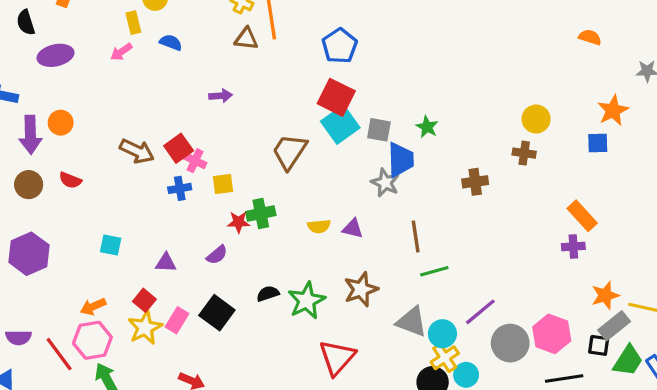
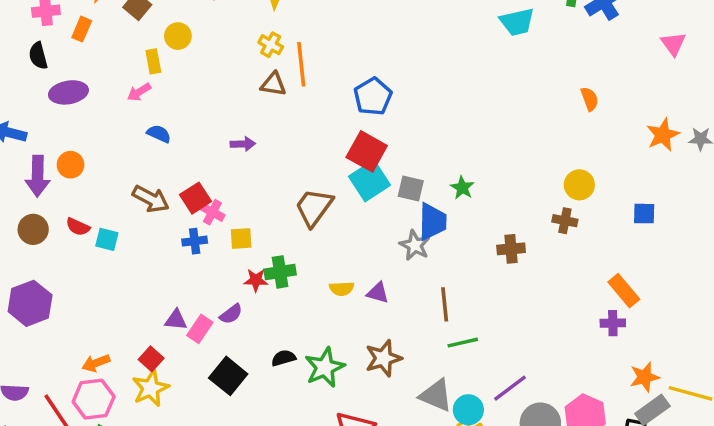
orange semicircle: (590, 37) -> (590, 99), moved, turned 50
blue semicircle: (171, 42) -> (159, 134), moved
orange star: (613, 110) -> (663, 135), moved
cyan square: (111, 245) -> (107, 239), moved
pink rectangle: (177, 320) -> (200, 329), moved

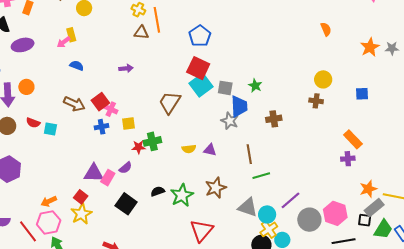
yellow rectangle: (153, 61) -> (71, 35), moved
brown cross: (511, 249) -> (274, 119), moved
purple triangle: (176, 320) -> (94, 173), size x1.5

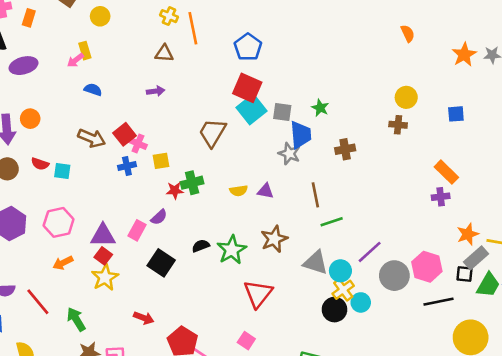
brown triangle: (141, 33) -> (164, 53), moved
purple triangle: (94, 173) -> (103, 236), moved
pink hexagon: (49, 222) -> (59, 222), moved

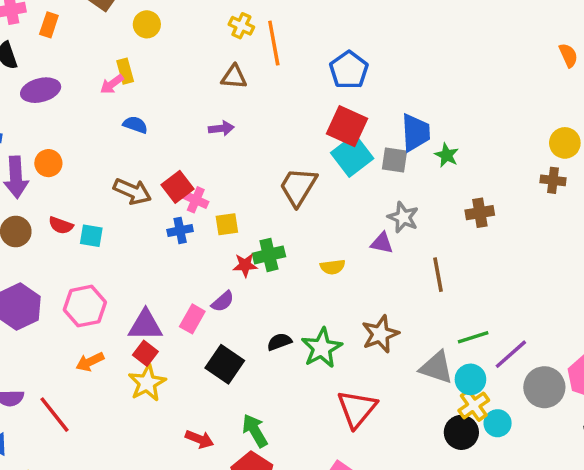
blue trapezoid: (301, 135) -> (416, 133), moved
purple triangle: (265, 191) -> (382, 243), moved
green line: (332, 222) -> (473, 337), moved
green arrow: (76, 319) -> (255, 431), moved

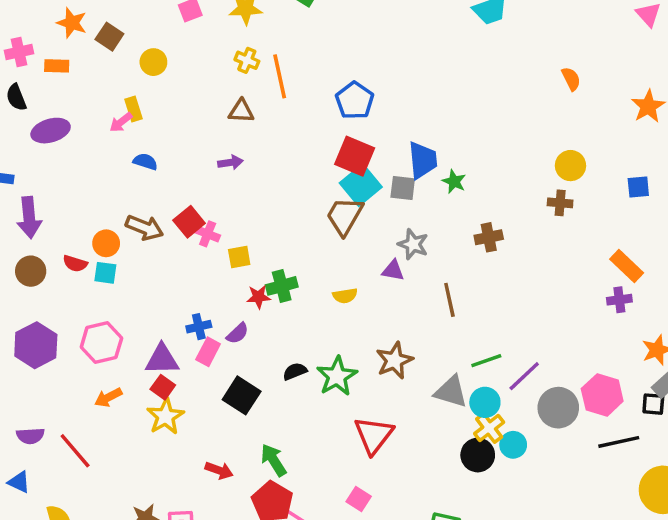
orange rectangle: (49, 25) -> (57, 66), turned 75
orange circle: (48, 163) -> (106, 243), moved
brown trapezoid: (298, 187) -> (345, 216), moved
blue cross: (180, 230) -> (199, 327), moved

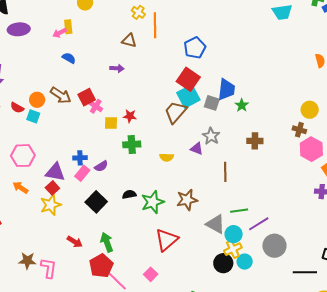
red star: (258, 297) -> (130, 116), moved
pink hexagon: (602, 395) -> (311, 149), moved
orange arrow: (108, 397) -> (20, 187), turned 49

